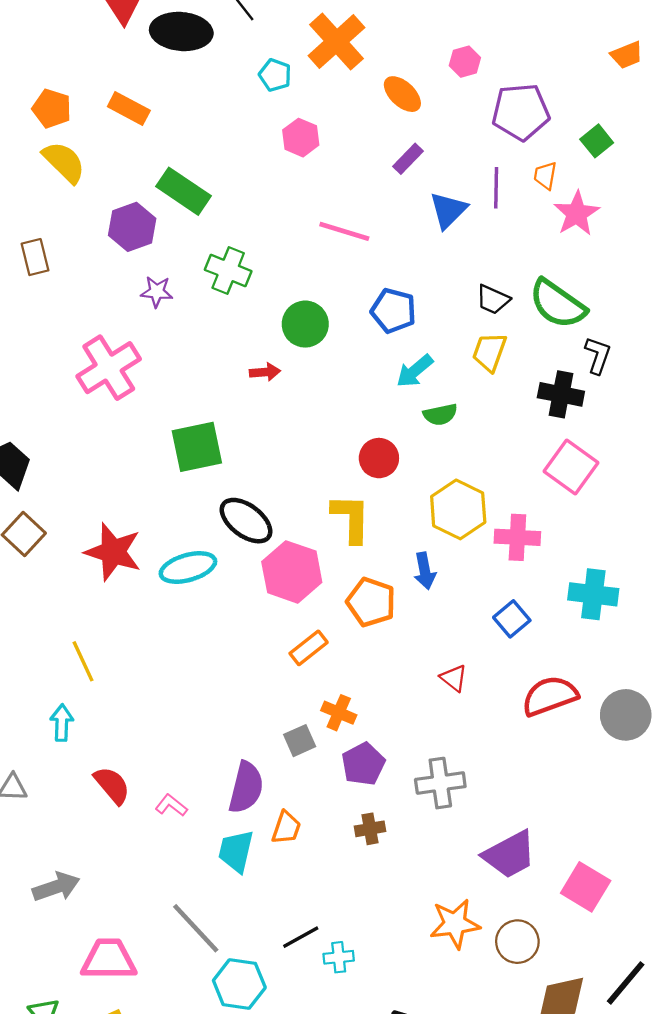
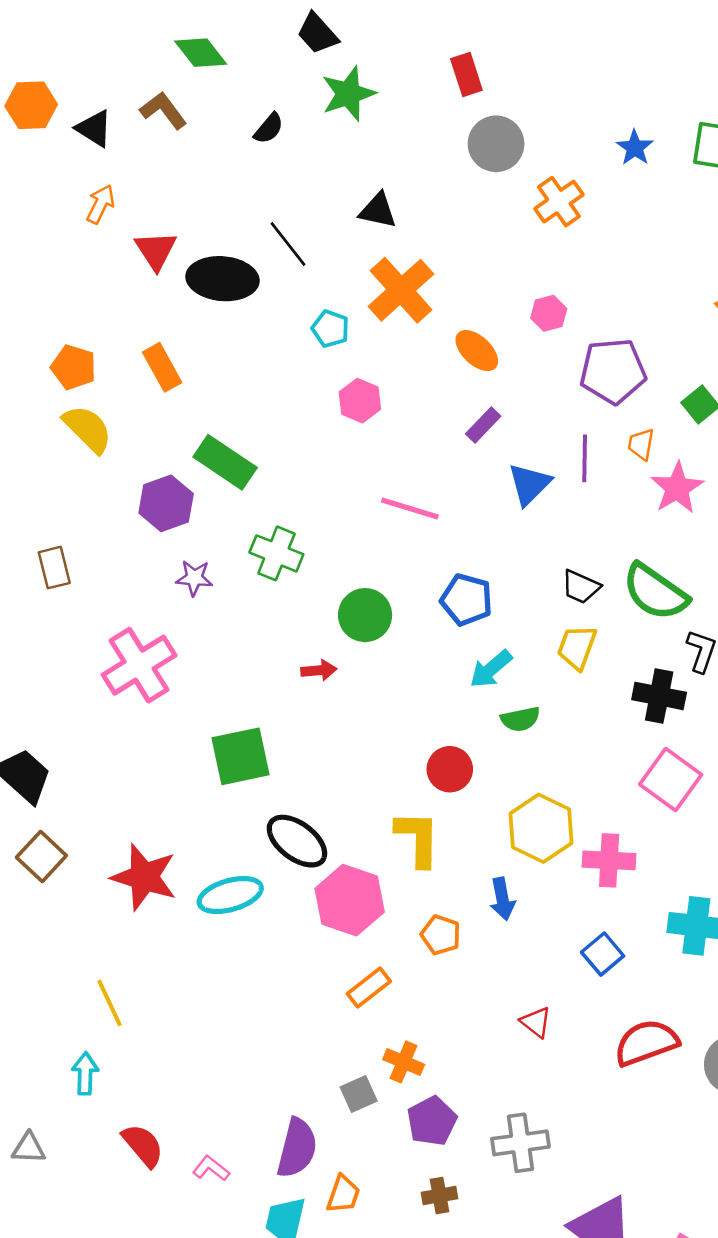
orange rectangle: (129, 109) -> (162, 367), turned 33
brown rectangle: (35, 257) -> (54, 568), moved
orange pentagon: (371, 602) -> (441, 935), size x0.7

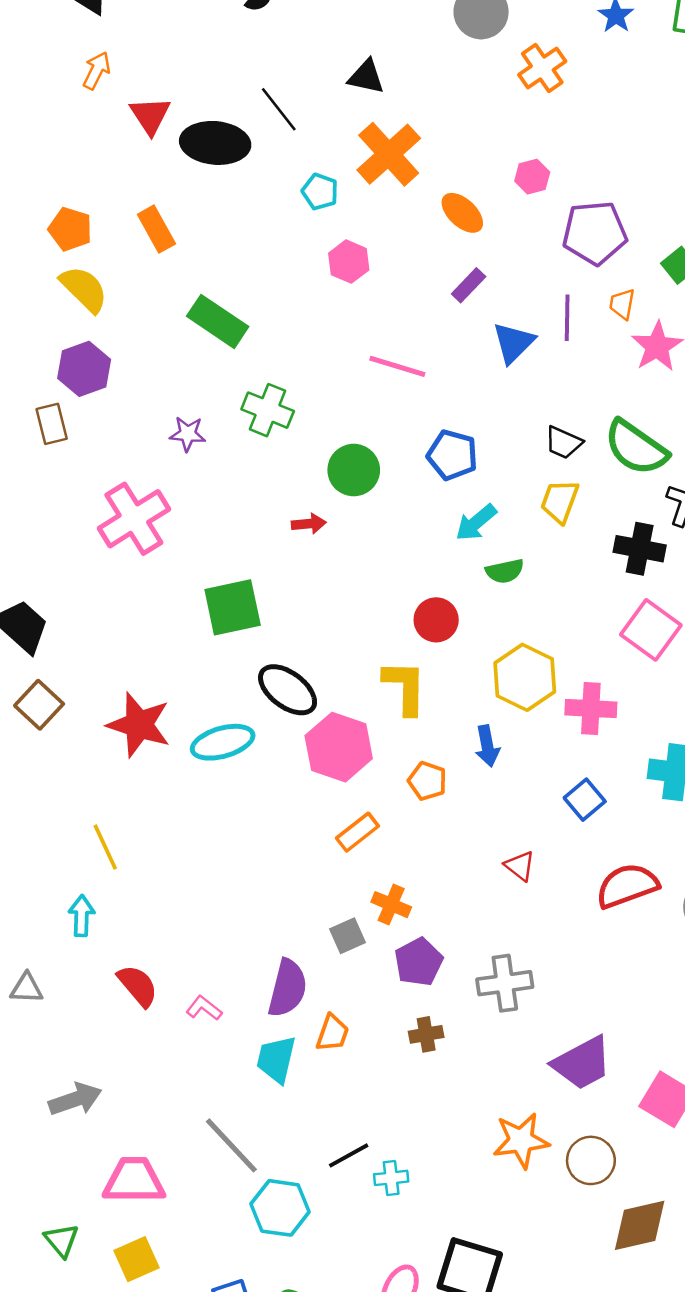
purple hexagon: (166, 503) -> (84, 369), moved

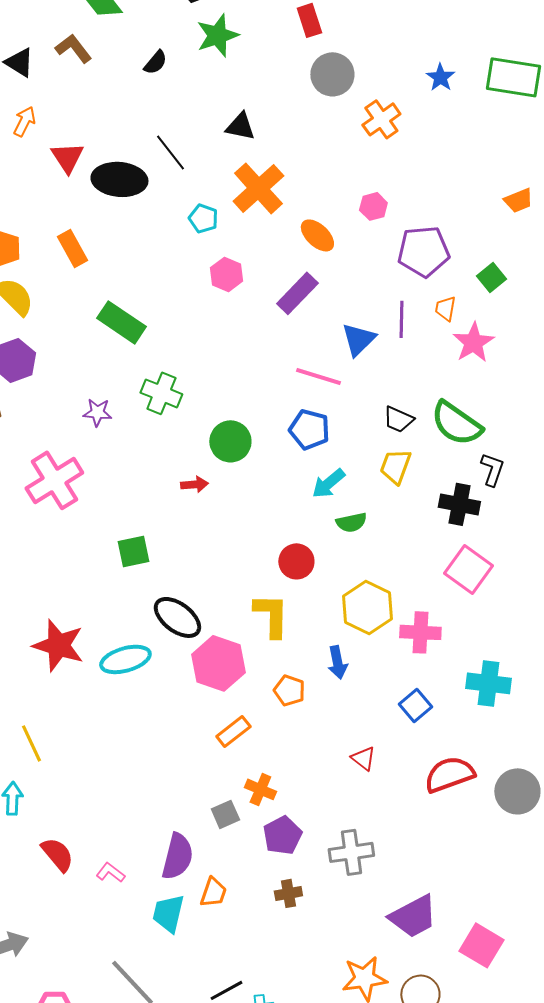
purple rectangle: (469, 285) -> (297, 293), moved, size x1.5
pink line: (397, 366) -> (318, 376), moved
green square: (233, 607) -> (133, 551), size x0.7

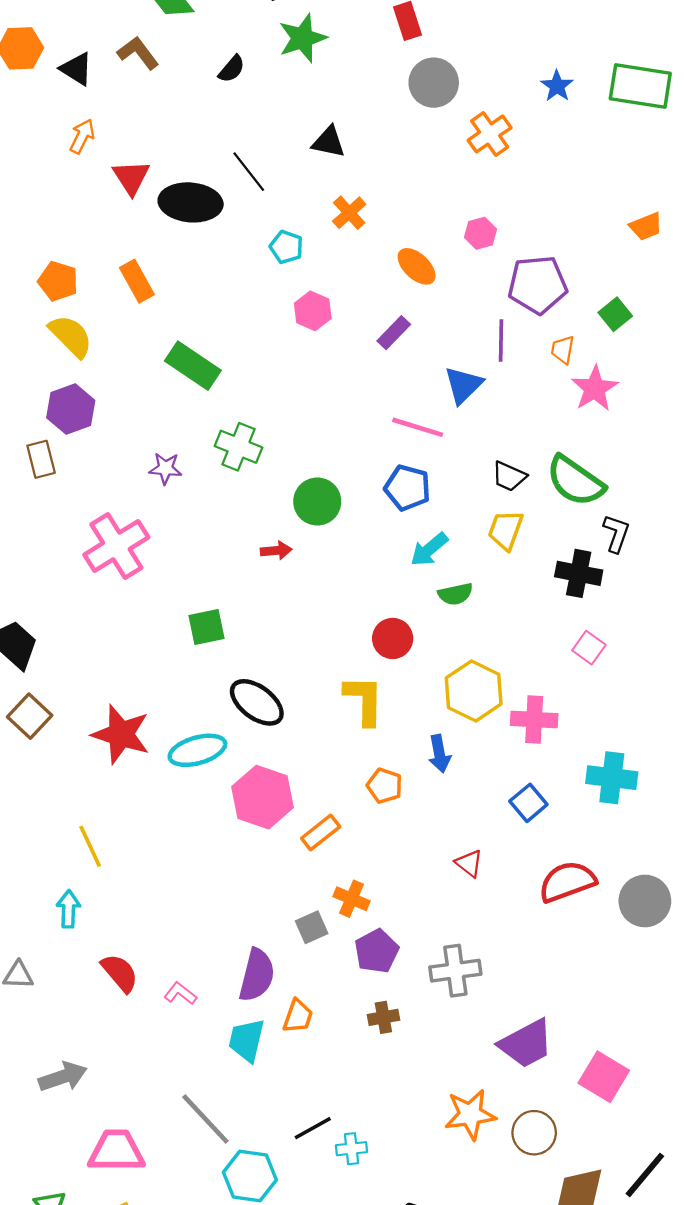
orange cross: (258, 188) -> (349, 213), size x0.6
purple rectangle: (297, 293) -> (394, 333), size x0.7
purple line: (401, 319) -> (501, 341), moved
pink square: (468, 569) -> (589, 648), size x0.6
pink hexagon: (218, 663) -> (262, 797), moved

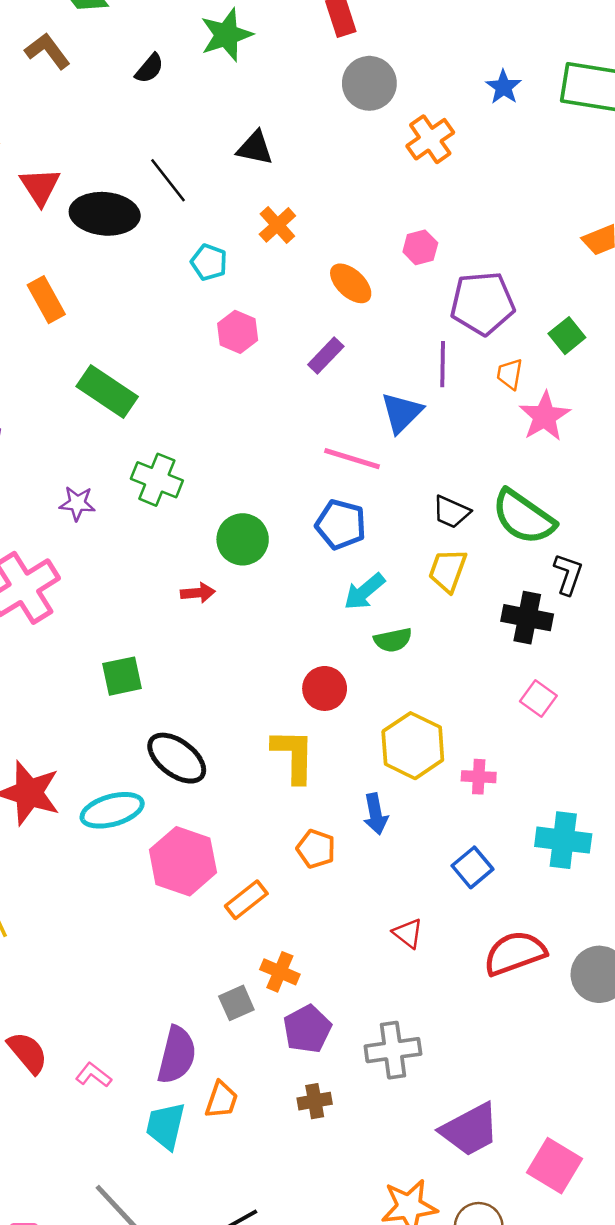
pink cross: (534, 720) -> (479, 777), size x0.7

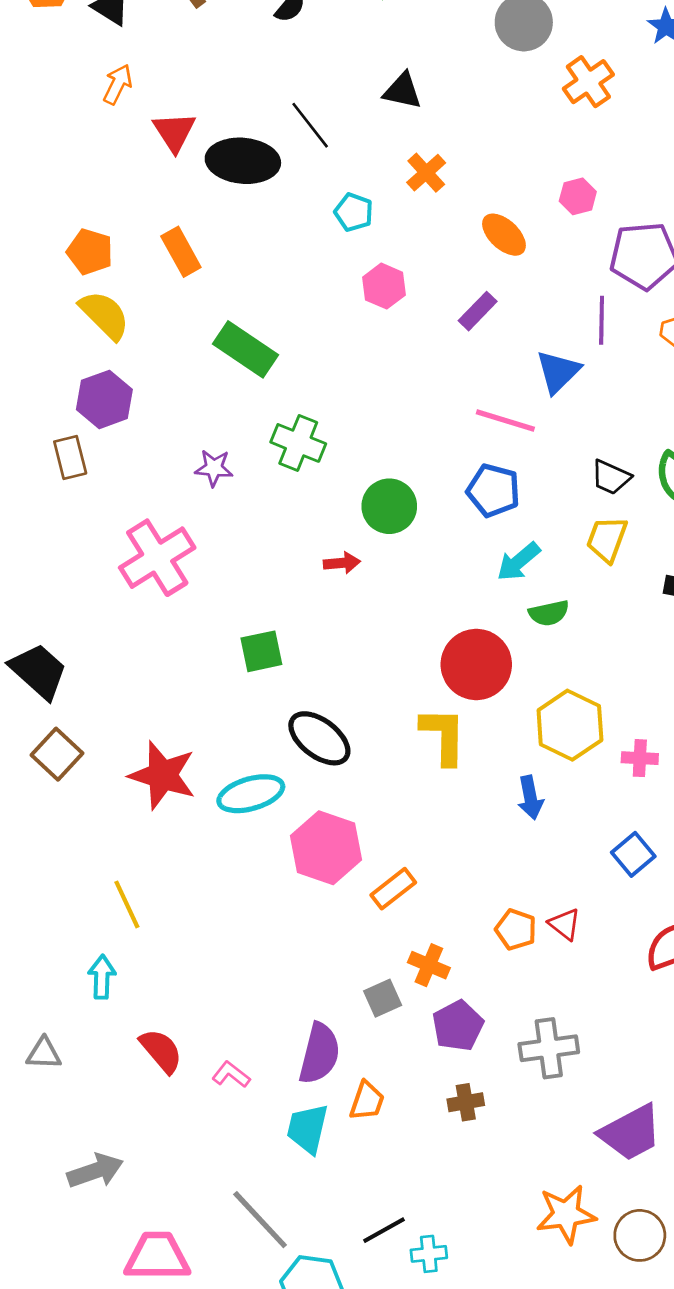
red circle: (325, 688) -> (476, 664), size x1.5
orange pentagon: (316, 849) -> (516, 930), moved

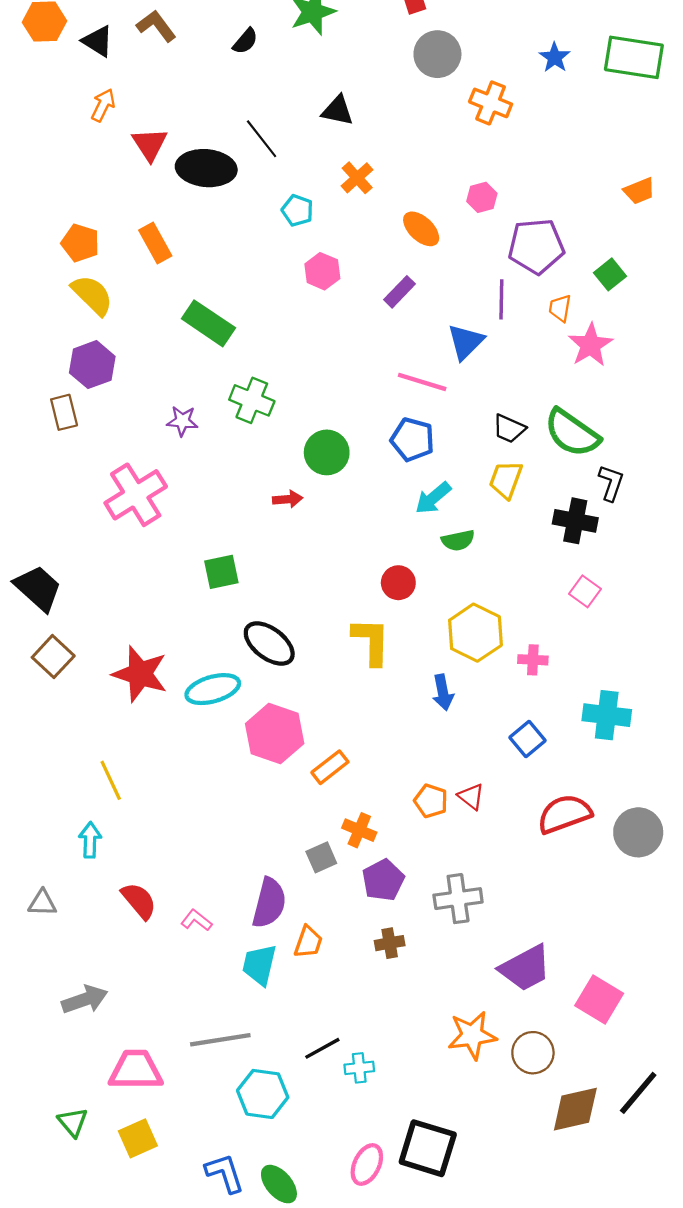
orange cross: (588, 82) -> (491, 103), turned -33
red circle: (476, 664) -> (398, 583), size x0.6
gray line: (260, 1220) -> (220, 1040), turned -56

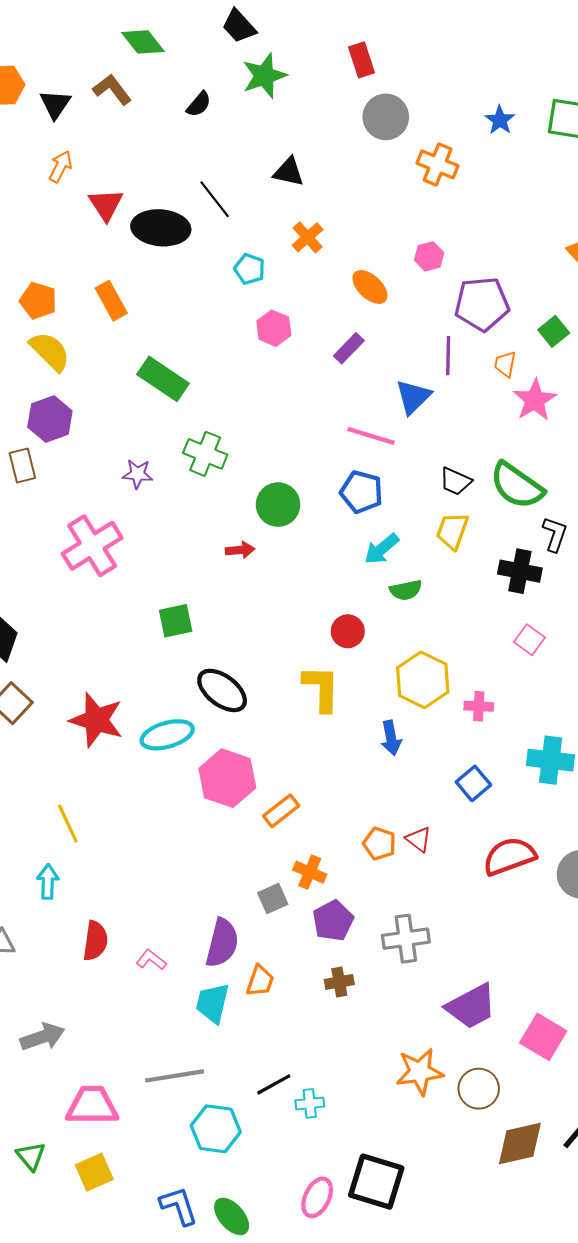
black triangle: (98, 41) -> (55, 104), turned 32
red semicircle: (139, 901) -> (95, 941), turned 48

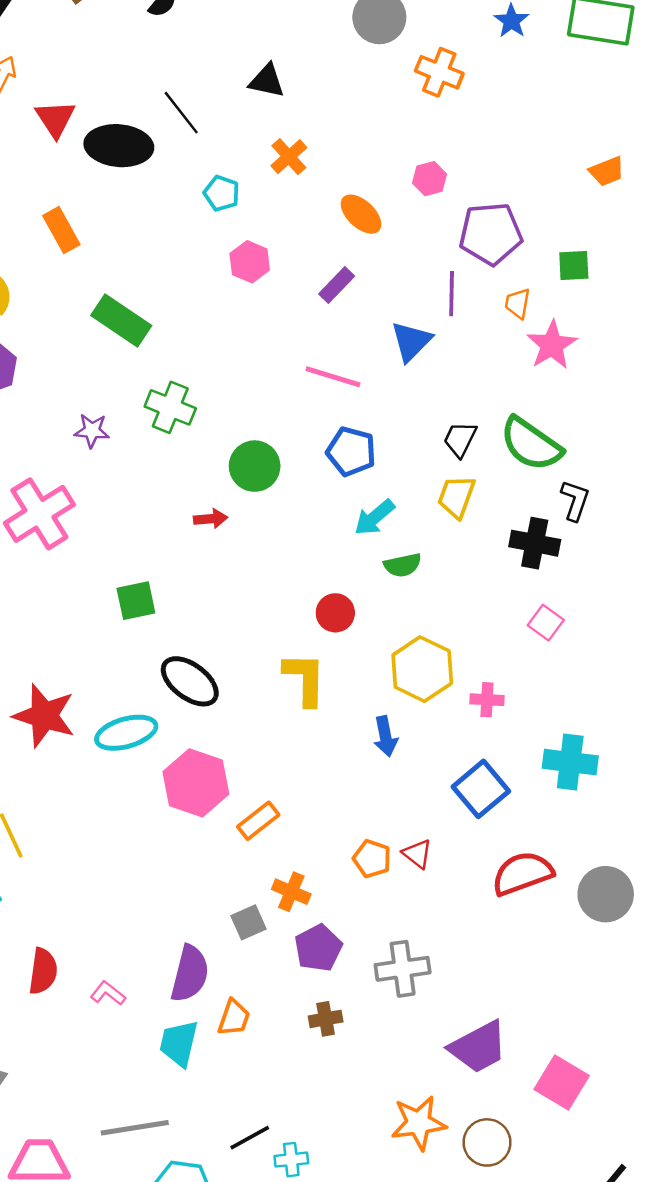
green square: (554, 331) -> (574, 265), turned 36
pink line: (371, 436) -> (333, 377), moved
black trapezoid: (455, 481) -> (460, 439), turned 92
blue square: (473, 783) -> (481, 789), size x1.4

